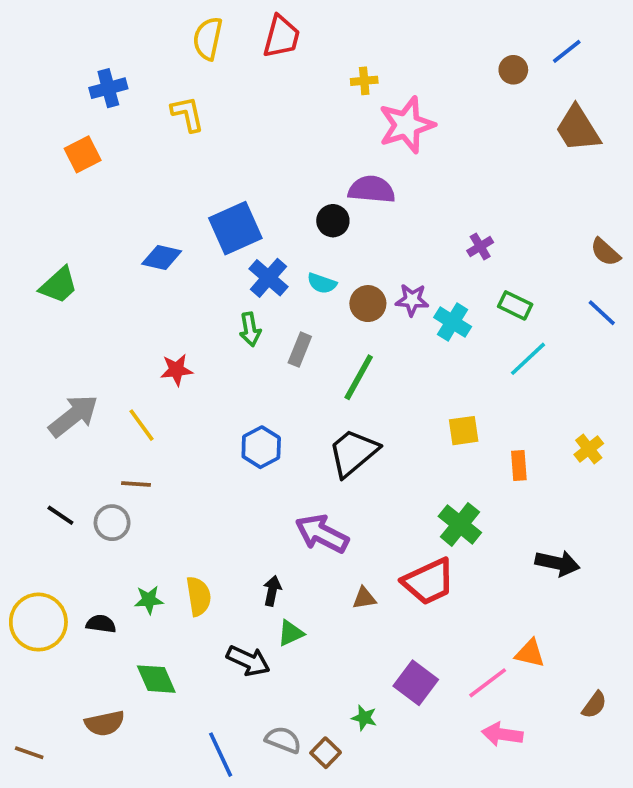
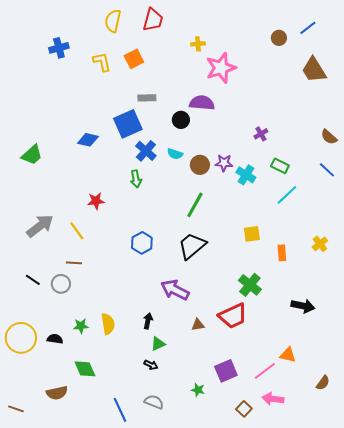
orange square: (83, 154) -> (134, 59), moved
gray rectangle: (300, 350) -> (147, 98), moved, turned 66
black arrow: (248, 661) -> (151, 365), moved, size x0.6
purple square: (416, 683) -> (226, 371), turned 30
brown square: (326, 753) -> (244, 409), moved

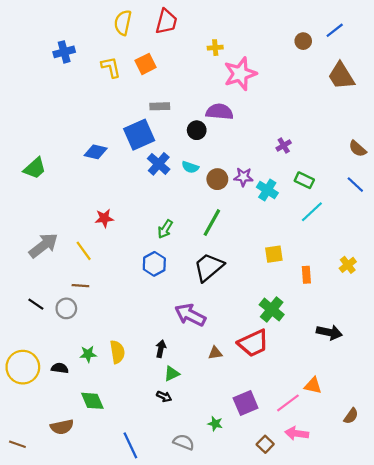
green arrow: (136, 179) -> (165, 229), moved, turned 42
gray semicircle: (154, 402) -> (184, 442), moved

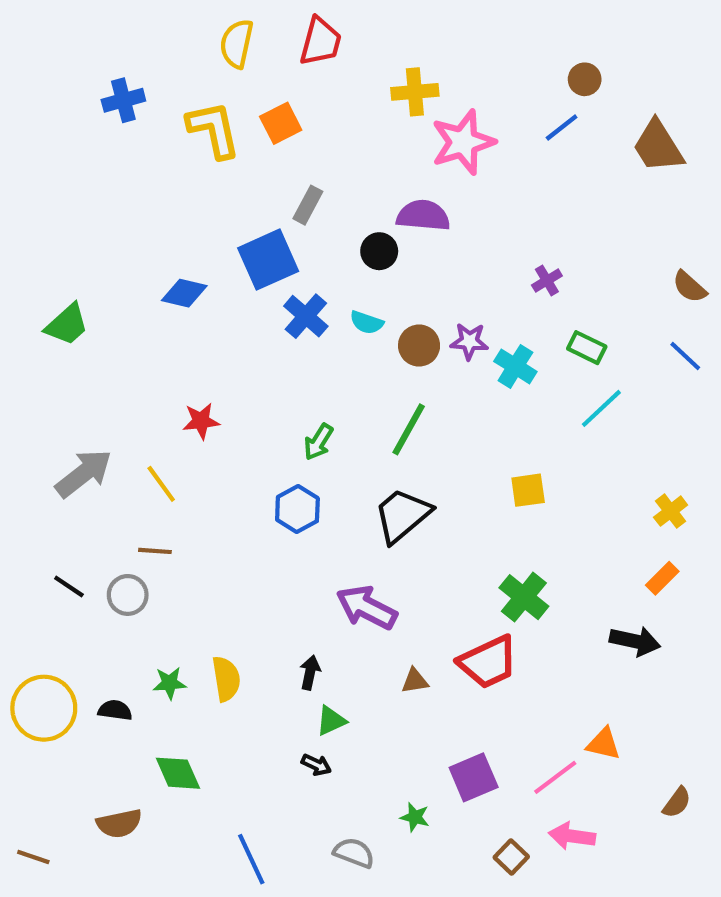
blue line: (335, 30) -> (562, 127), moved
yellow cross: (215, 48) -> (415, 92), size x1.5
yellow L-shape: (111, 67) -> (214, 130), size x1.4
gray rectangle: (160, 106) -> (308, 205), turned -60
orange rectangle: (306, 275) -> (662, 578), moved, turned 49

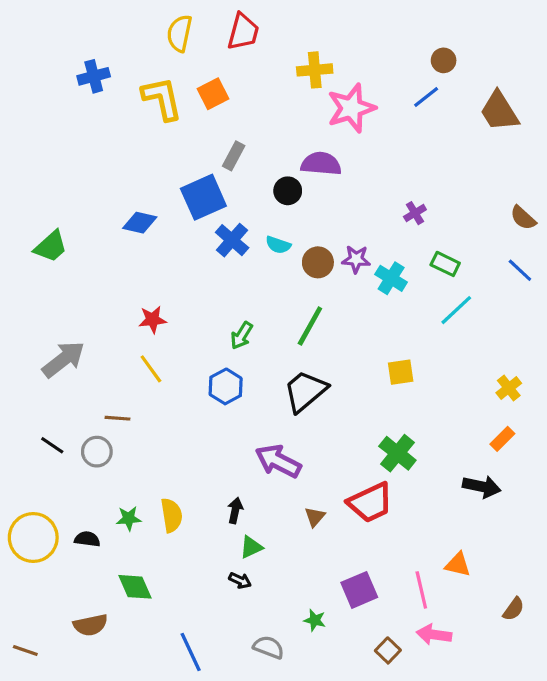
yellow line: (161, 484) -> (151, 369), moved
brown triangle: (415, 681) -> (315, 517), turned -40
pink line: (555, 777) -> (421, 590), turned -66

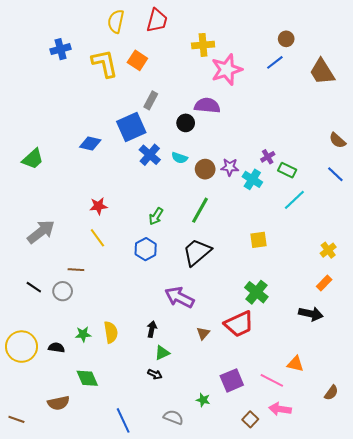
orange square: (213, 94) -> (137, 60), turned -30
purple cross: (415, 213) -> (268, 157), moved
pink line: (421, 590) -> (272, 380), turned -50

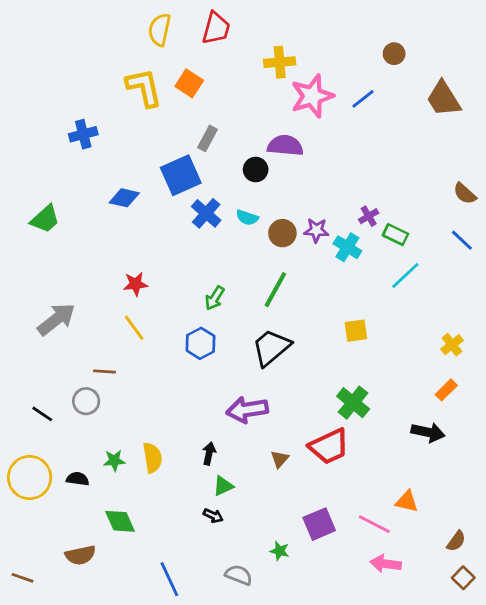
blue cross: (61, 49) -> (83, 134), moved
blue line: (275, 62) -> (363, 99), moved
black line: (34, 287) -> (42, 414), moved
purple arrow: (179, 297) -> (247, 410), turned -36
brown square: (250, 419) -> (463, 578), moved

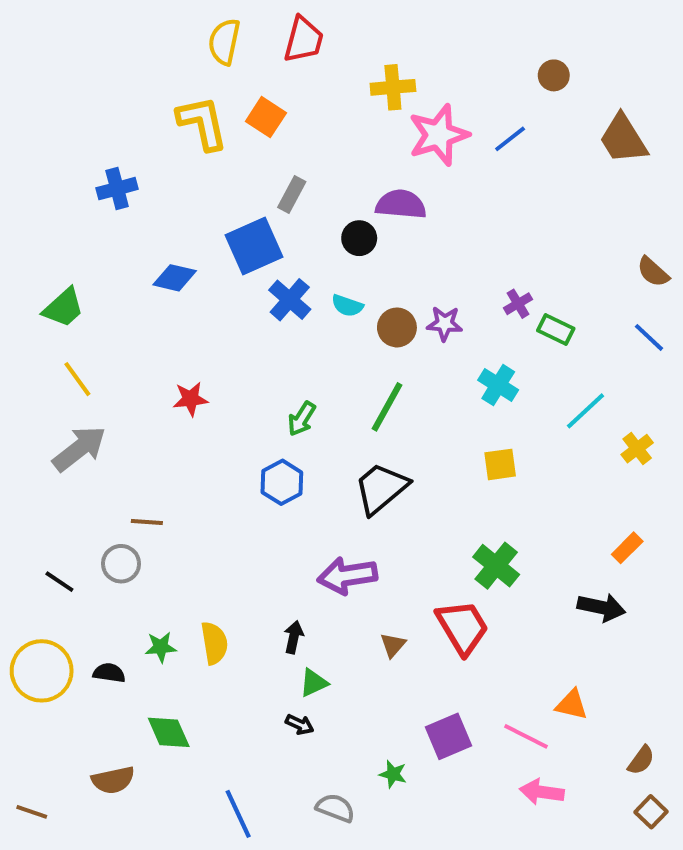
cyan cross: (347, 247) -> (498, 385), moved
cyan line: (405, 275) -> (585, 411), moved
yellow line: (134, 328) -> (77, 379), moved
yellow cross: (452, 345) -> (637, 449), moved
red trapezoid: (329, 446) -> (462, 627), turned -96

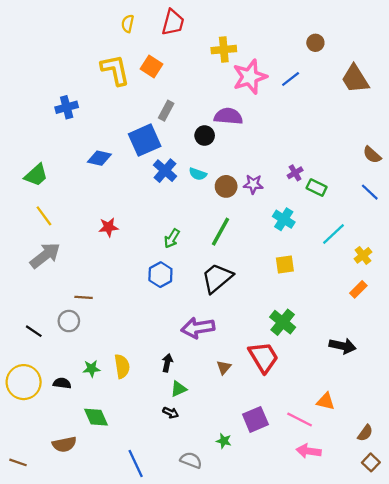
yellow semicircle: (224, 42) -> (128, 24), size x0.7
orange rectangle: (627, 548) -> (358, 289), moved

